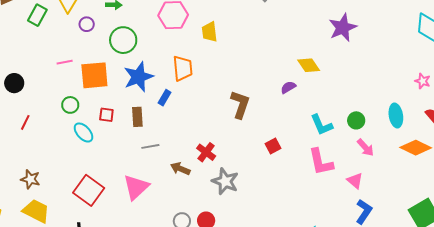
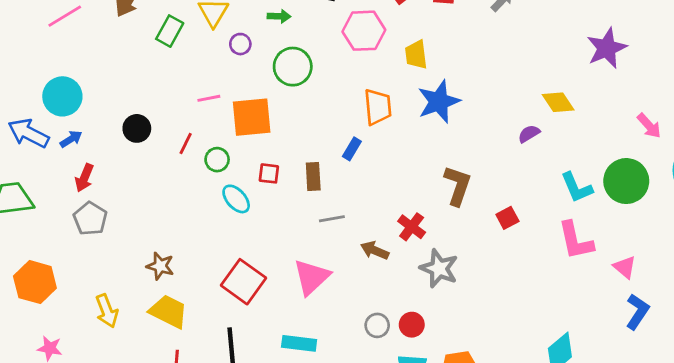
blue star: (139, 77) -> (439, 102), moved
brown L-shape: (240, 104) -> (458, 185), moved
green circle: (356, 120) -> (626, 181), size x1.8
red line: (25, 122) -> (186, 143), moved
pink arrow: (365, 148) -> (649, 126), moved

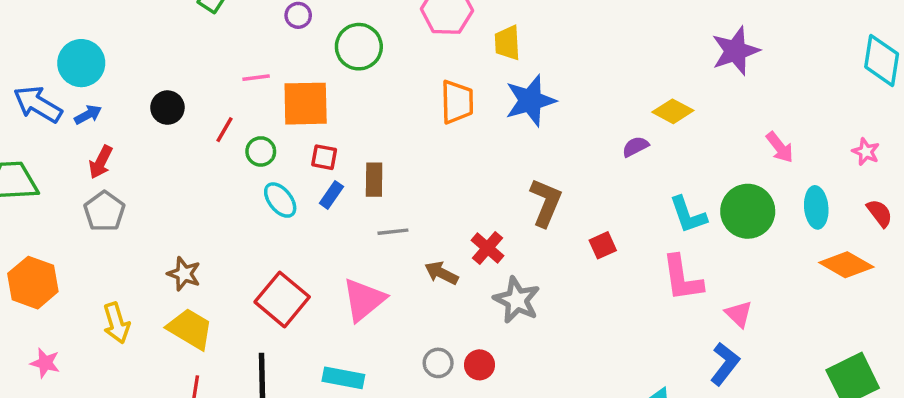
yellow diamond: (558, 102) -> (673, 111), turned -32
blue rectangle: (352, 149) -> (331, 195), moved
red square: (269, 173) -> (324, 157), moved
blue L-shape: (637, 312) -> (725, 364), moved

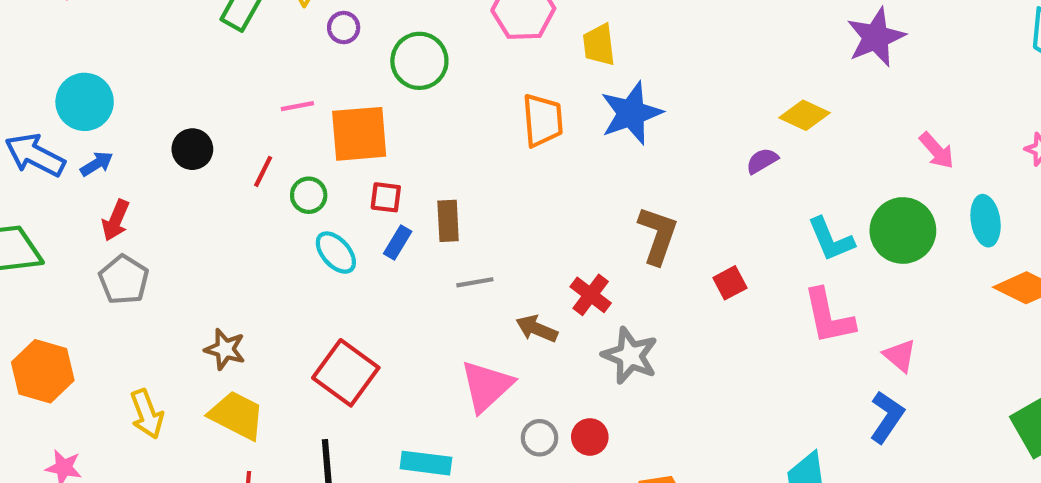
pink triangle: (364, 300) -> (487, 386), moved

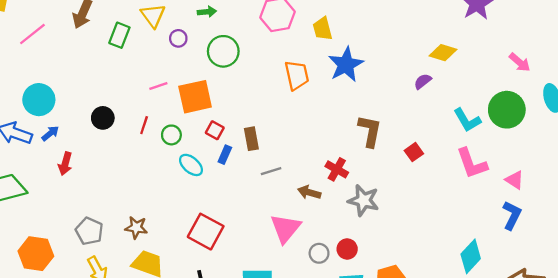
red square: (386, 197) -> (215, 130), turned 30
gray pentagon: (124, 280) -> (89, 231), moved

